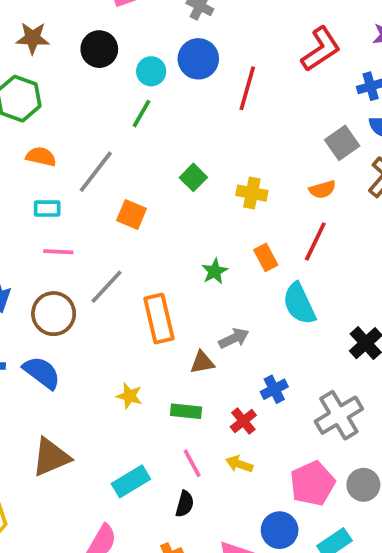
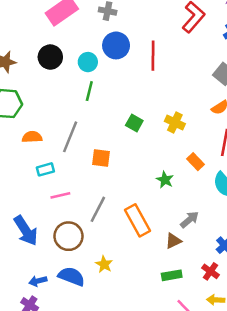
yellow cross: (252, 193) -> (175, 123), turned 30
yellow star: (129, 396) -> (104, 264), moved, turned 30

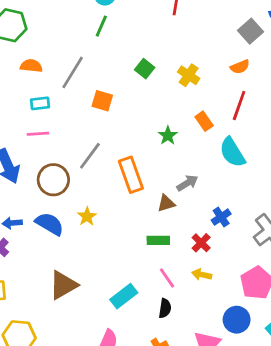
pink line: (60, 195) -> (38, 134), moved

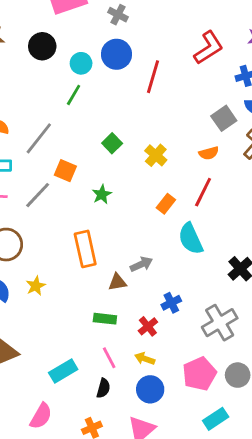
orange rectangle: (204, 121) -> (166, 204), turned 66
green star: (168, 136) -> (102, 194), moved
gray line: (90, 156) -> (38, 195), moved
blue circle: (237, 320) -> (150, 389), moved

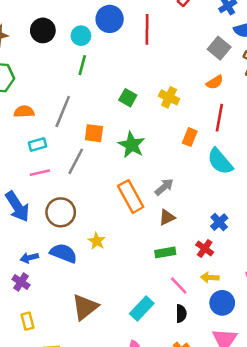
green star: (102, 194) -> (132, 145), size x1.5
gray arrow: (141, 264) -> (164, 187), moved

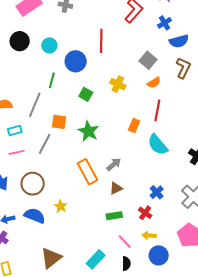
blue circle: (110, 19) -> (76, 61), moved
gray square: (219, 48) -> (148, 60), moved
green line: (82, 65) -> (52, 80), moved
yellow cross: (169, 97) -> (118, 84), moved

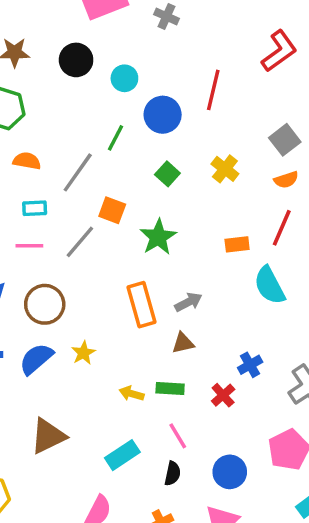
orange rectangle: (134, 125) -> (237, 244), turned 48
blue semicircle: (35, 216) -> (36, 359), turned -75
yellow arrow: (149, 235) -> (132, 394), moved

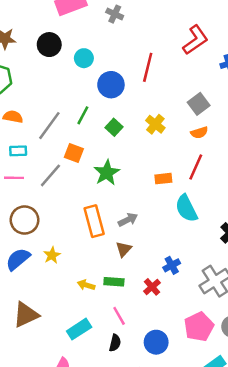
green line: (115, 138) -> (83, 115), moved
brown triangle: (183, 343) -> (124, 249), turned -35

